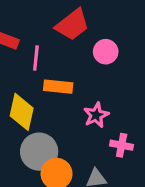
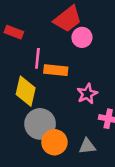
pink circle: (106, 52) -> (82, 37), moved
pink line: (36, 58) -> (37, 58), moved

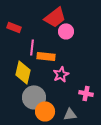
pink star: (87, 94) -> (61, 74), moved

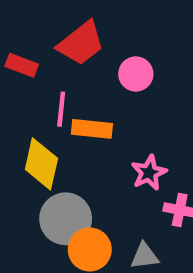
red trapezoid: (55, 17) -> (81, 43), moved
pink star: (61, 74) -> (149, 173), moved

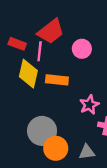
pink line: (61, 109) -> (40, 51), moved
yellow diamond: (41, 164) -> (28, 74), moved

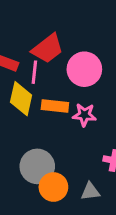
pink circle: (82, 49) -> (84, 69), size x1.5
pink star: (89, 105) -> (84, 115), moved, turned 30

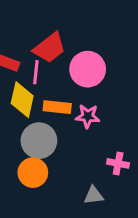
gray circle: (37, 166) -> (39, 141), moved
orange circle: (53, 187) -> (33, 173), moved

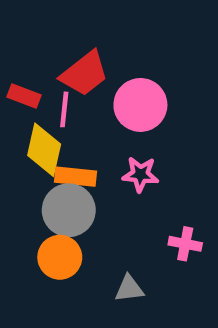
orange rectangle: (57, 107) -> (75, 177), moved
gray triangle: (94, 195) -> (129, 289), moved

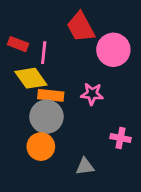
red trapezoid: (84, 74) -> (81, 27), moved, turned 100
pink circle: (140, 105) -> (113, 50), moved
yellow diamond: (44, 150) -> (31, 78), turned -48

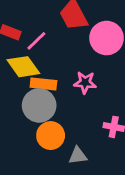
pink line: (44, 53) -> (36, 41), turned 40
orange circle: (41, 147) -> (51, 136), moved

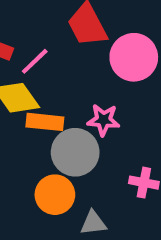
gray circle: (39, 105) -> (75, 152), moved

